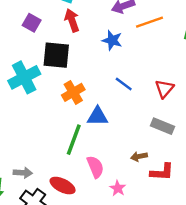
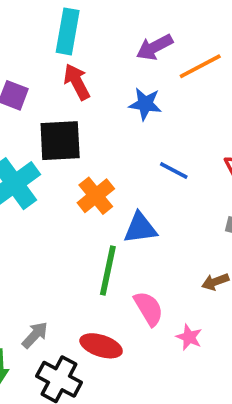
gray arrow: (23, 173) -> (35, 335), turned -42

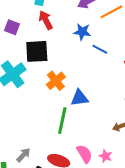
blue line: (174, 170) -> (100, 49), moved
pink semicircle: (149, 308) -> (84, 154), moved

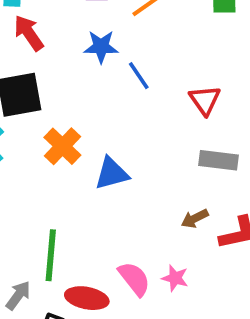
blue line: (100, 49) -> (139, 76), turned 35
green line: (62, 121) -> (51, 255), moved

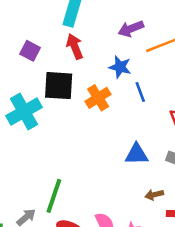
orange cross: (62, 146) -> (98, 98), moved
blue triangle: (112, 173) -> (137, 154), moved

